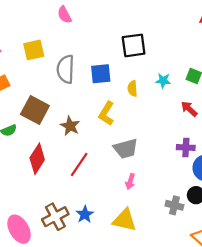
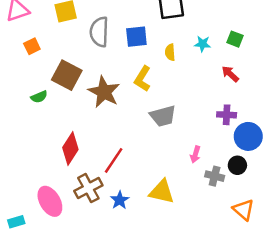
brown star: (70, 126) -> (104, 92), size x1.5
red diamond: (37, 159) -> (70, 148), moved
red line: (79, 165) -> (114, 160), moved
pink arrow: (130, 182) -> (195, 154), moved
blue star: (85, 214) -> (120, 200), moved

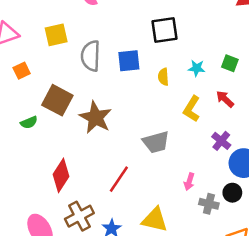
yellow L-shape: (142, 79) -> (192, 109), moved
purple cross: (227, 115) -> (221, 141), turned 36
red line: (114, 160) -> (119, 179), moved

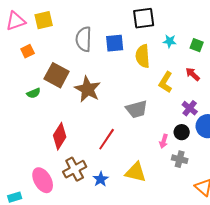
yellow square: (56, 35) -> (44, 20), moved
cyan star: (197, 68) -> (170, 41), moved
yellow semicircle: (163, 77) -> (143, 56), size x1.6
black circle: (232, 193) -> (182, 132), moved

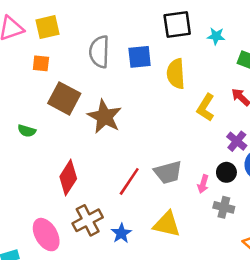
cyan star: (170, 41) -> (216, 36), moved
orange square: (28, 51) -> (41, 63), moved, turned 32
green semicircle: (34, 93) -> (27, 131), moved, turned 40
gray trapezoid: (137, 109) -> (168, 172), moved

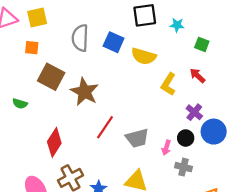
blue square: (140, 57) -> (114, 42), turned 30
yellow semicircle: (176, 74) -> (144, 56), turned -70
red line: (129, 181) -> (105, 127), moved

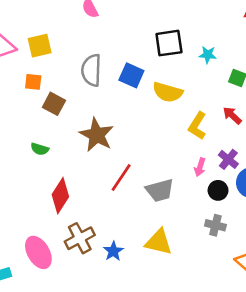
brown square: (51, 77) -> (54, 104), moved, size x0.7
green semicircle: (20, 104) -> (40, 149), moved
pink arrow: (166, 148) -> (200, 167), moved

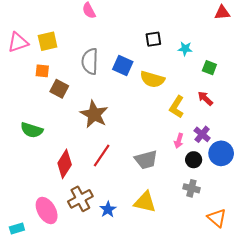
black square: (169, 43) -> (153, 39), size x0.7
green semicircle: (40, 149) -> (32, 130), moved, size x1.5
red line: (121, 177) -> (102, 155), moved

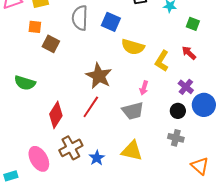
yellow semicircle: (152, 79) -> (133, 47), moved
brown star: (94, 114) -> (99, 76), moved
pink arrow: (179, 141) -> (144, 88), moved

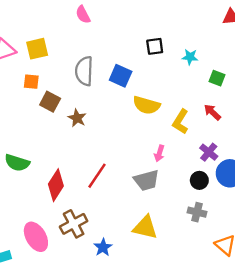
brown star: (99, 76) -> (77, 118), moved, size x0.6
green semicircle: (25, 83) -> (17, 163), moved
blue star: (97, 158) -> (103, 247), moved

